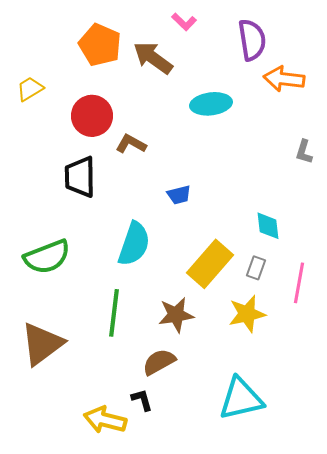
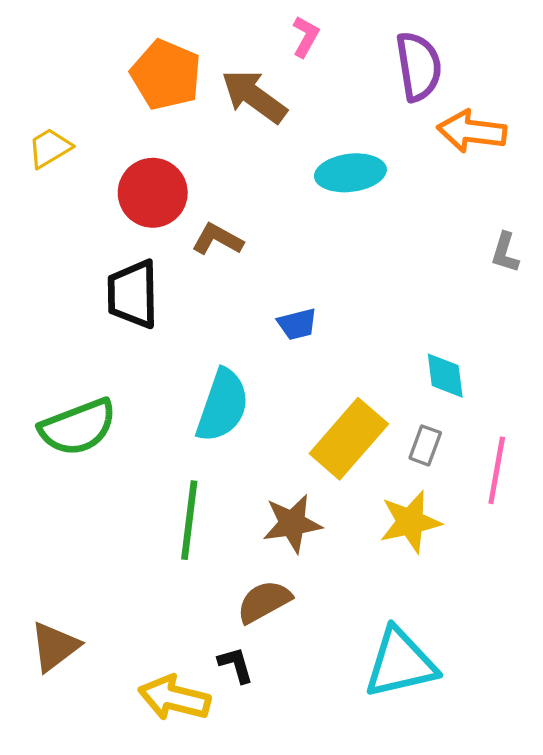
pink L-shape: (184, 22) -> (306, 37), turned -105
brown triangle: (42, 344) -> (55, 646), moved, size x0.7

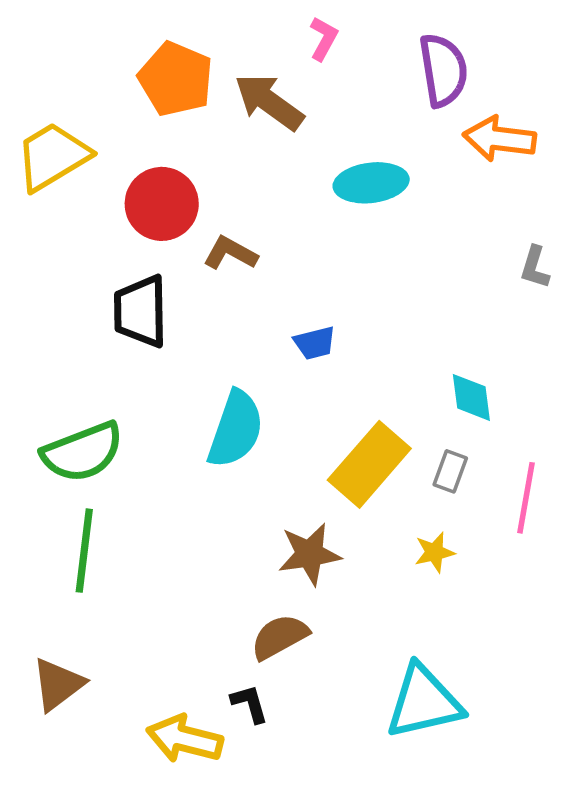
yellow trapezoid: (50, 148) -> (53, 156), size x1.6
green line: (189, 520) -> (84, 551), moved
yellow star: (410, 522) -> (434, 552), size x0.6

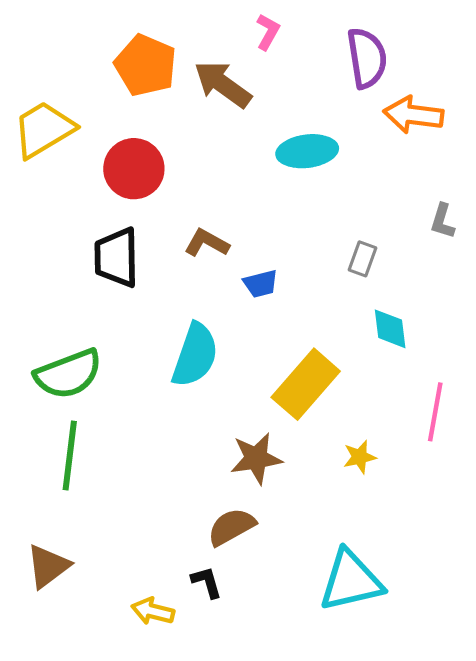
brown L-shape: (230, 253) -> (207, 243), moved
gray rectangle: (450, 471) -> (362, 259), moved
yellow arrow: (185, 739) -> (153, 611), size x0.7

